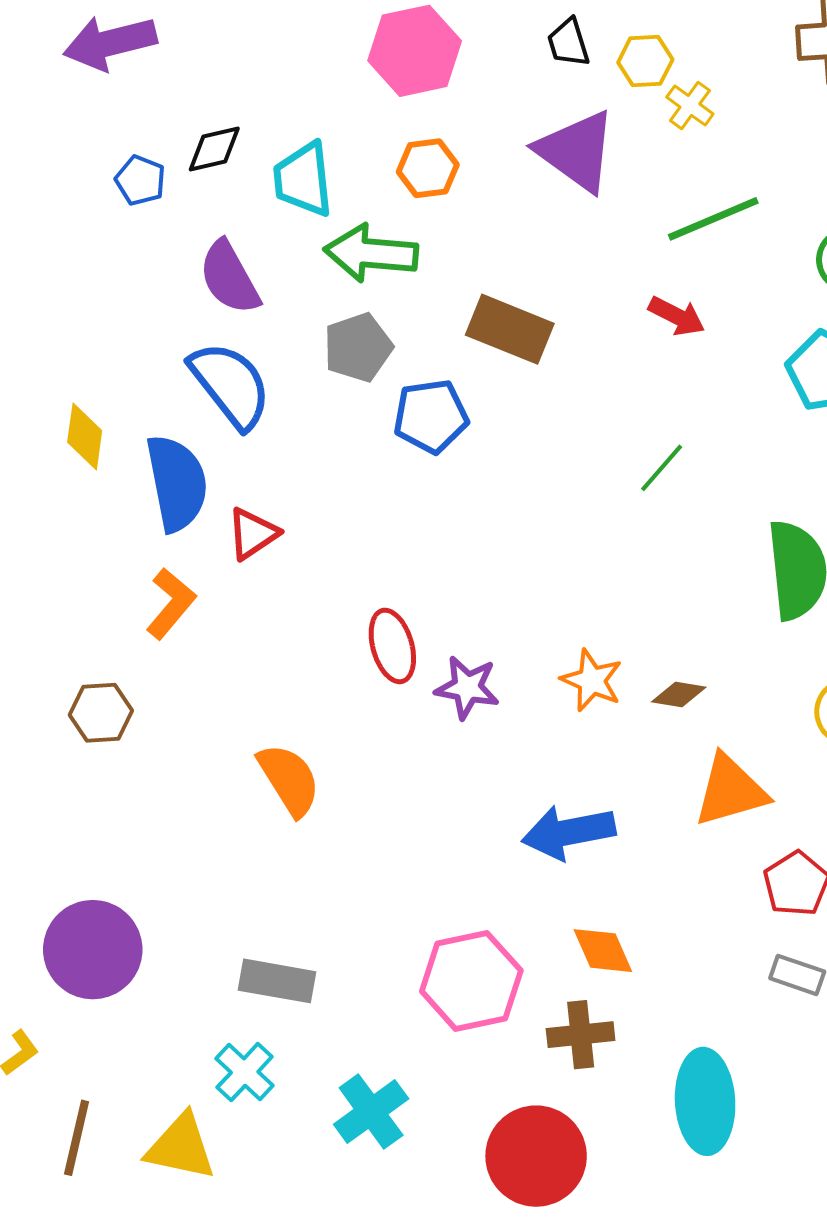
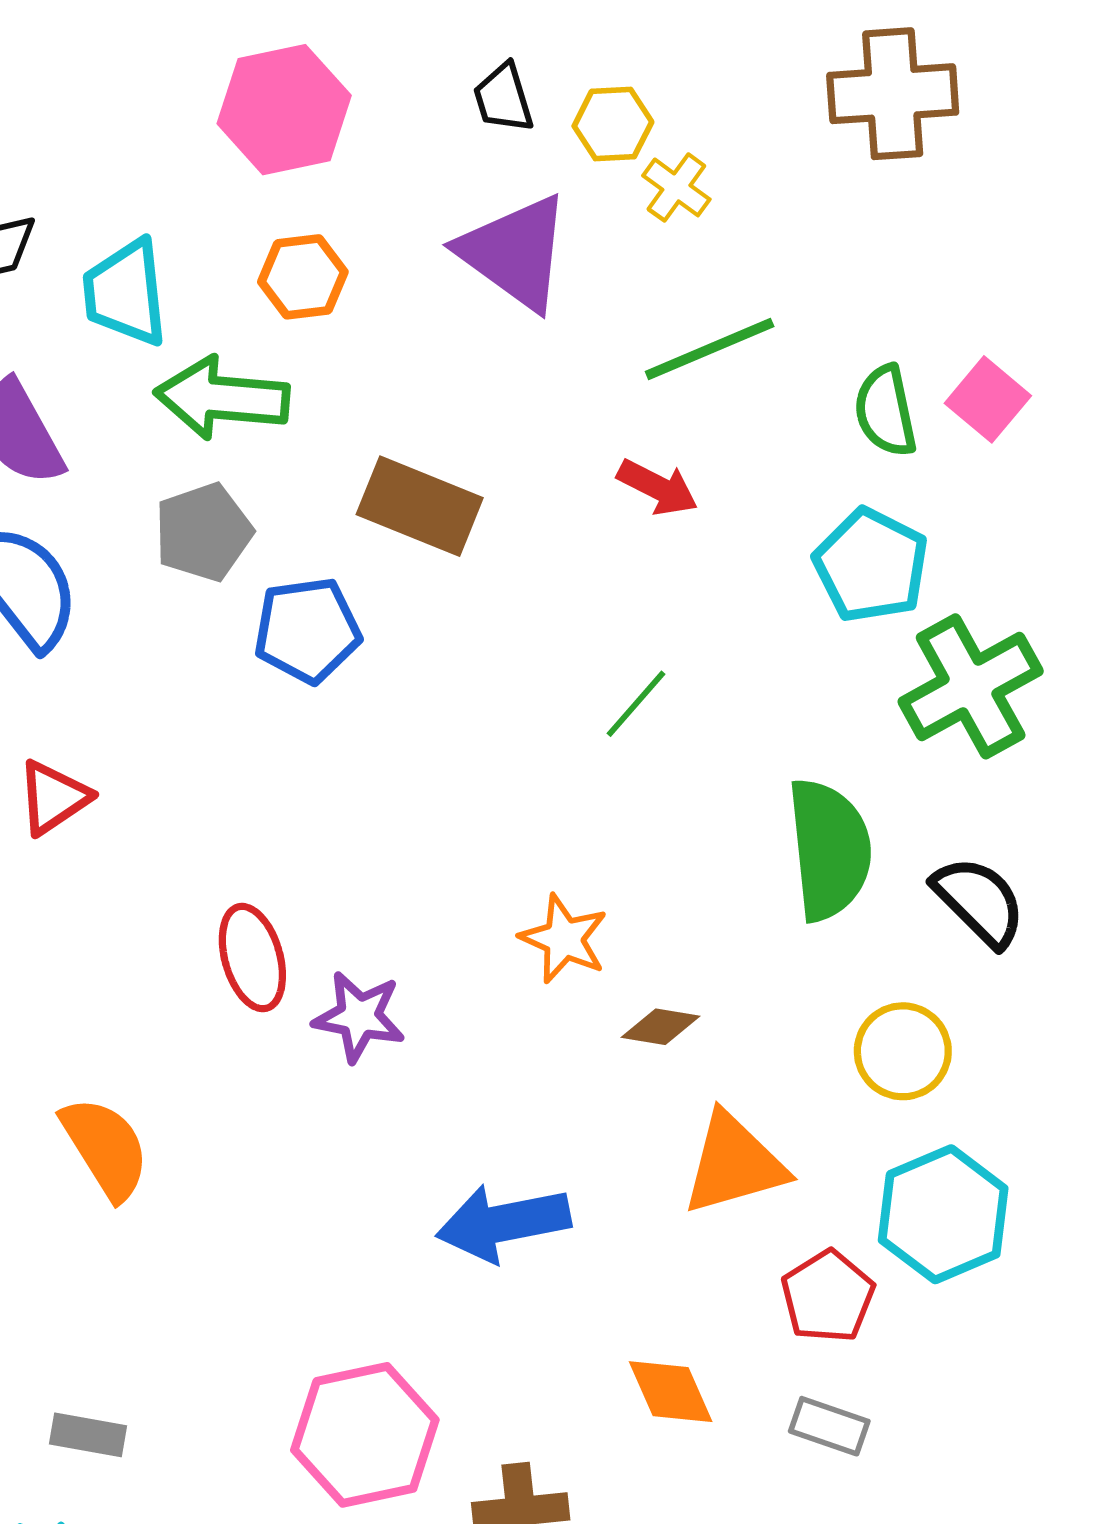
orange star: (592, 680) -> (564, 939), moved
orange diamond: (603, 951) -> (671, 1392), moved
gray rectangle: (277, 981) -> (88, 1435), size x0.7

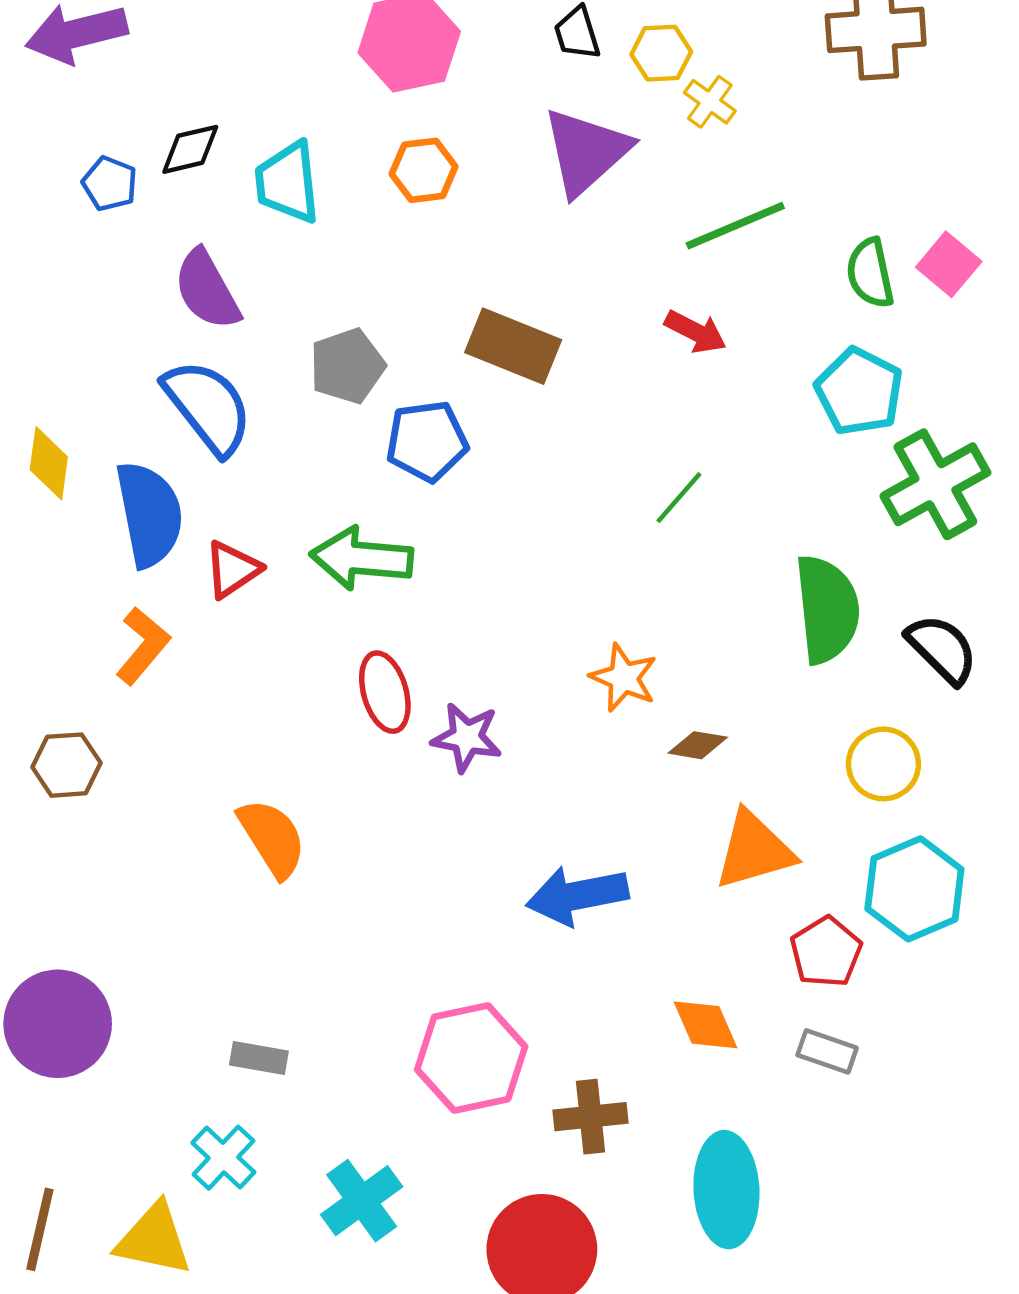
purple triangle: (515, 252) -> (586, 152), turned 42
green arrow: (222, 398) -> (362, 558), moved

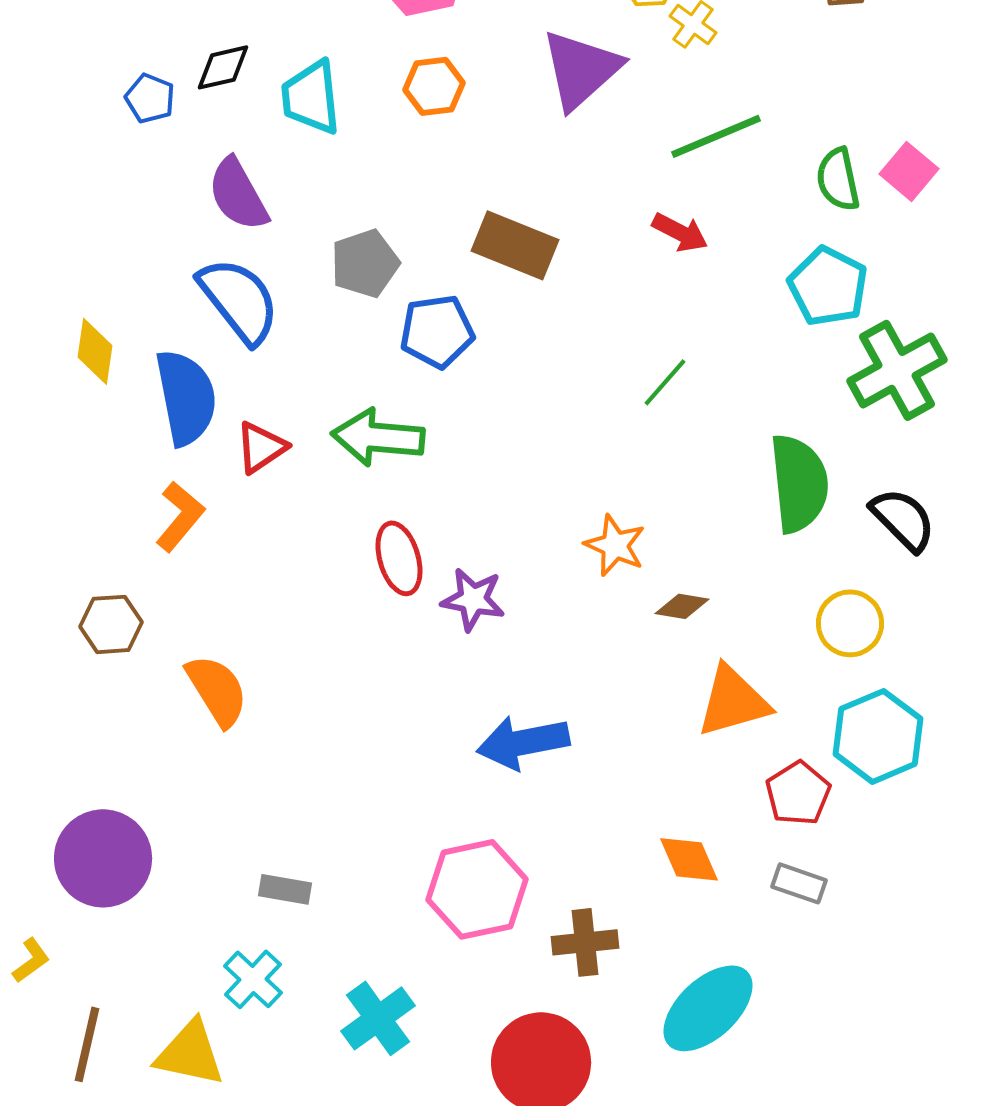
orange semicircle: (272, 838) -> (217, 690), moved
blue arrow: (577, 896) -> (523, 742), moved
cyan ellipse: (726, 1190) -> (708, 1008), turned 50

